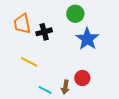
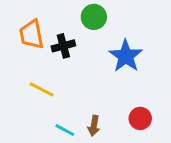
green circle: (75, 14) -> (94, 17), moved
red circle: (82, 78) -> (140, 118), moved

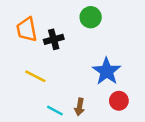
green circle: (94, 17) -> (91, 17), moved
blue star: (126, 56) -> (107, 71), moved

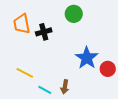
yellow line: (35, 76) -> (25, 73), moved
red circle: (119, 101) -> (108, 69), moved

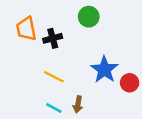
yellow line: (25, 73) -> (54, 77), moved

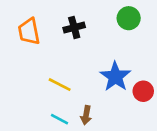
green circle: (89, 17) -> (129, 18), moved
black cross: (53, 38) -> (74, 27), moved

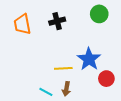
yellow line: (60, 85) -> (63, 68), moved, turned -30
red circle: (143, 91) -> (106, 79), moved

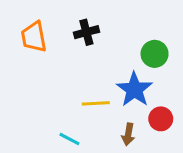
green circle: (99, 14) -> (155, 54), moved
brown arrow: (66, 89) -> (128, 134), moved

